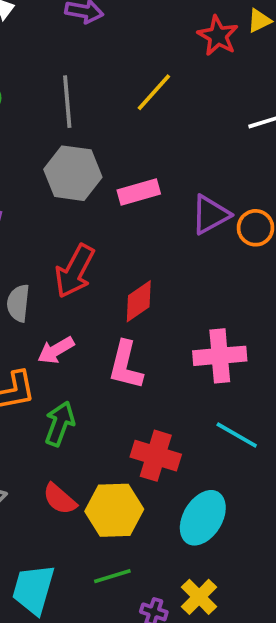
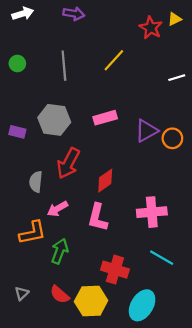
gray hexagon: (73, 173) -> (54, 120), moved

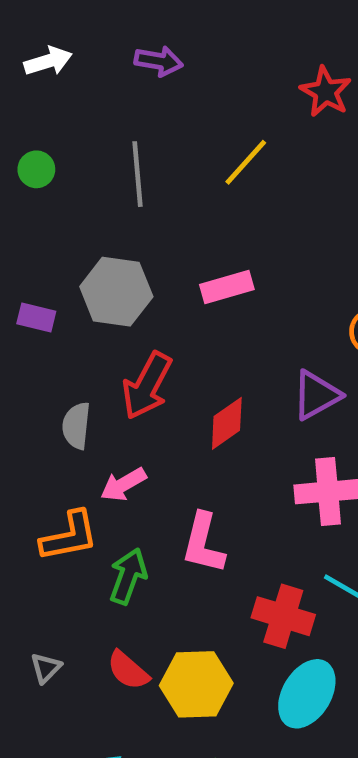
purple triangle: (146, 131) -> (316, 395), moved
pink L-shape: (98, 217) -> (203, 543), moved
red cross: (115, 270) -> (283, 616), moved

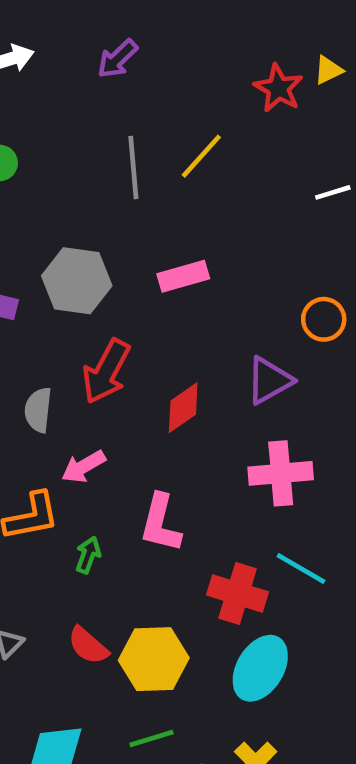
purple arrow: (159, 61) -> (118, 59), turned 126
gray line: (137, 174) -> (133, 167), moved
green arrow: (128, 576) -> (88, 555), size x0.7

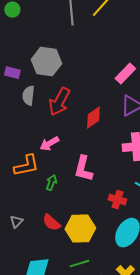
pink rectangle: (183, 276) -> (125, 74), moved, turned -30
gray semicircle: (38, 410) -> (28, 96), moved
red cross: (238, 593) -> (117, 200), size x0.7

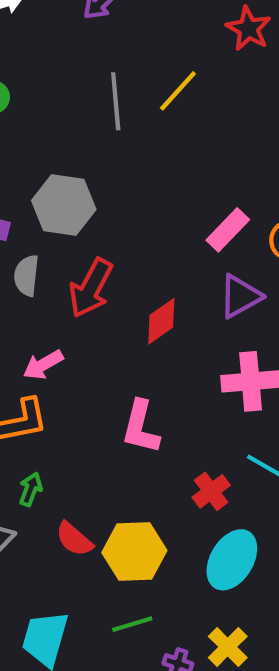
pink arrow: (49, 144) -> (43, 365), moved
green arrow: (51, 183) -> (31, 489), moved
red cross: (117, 200) -> (211, 491), turned 36

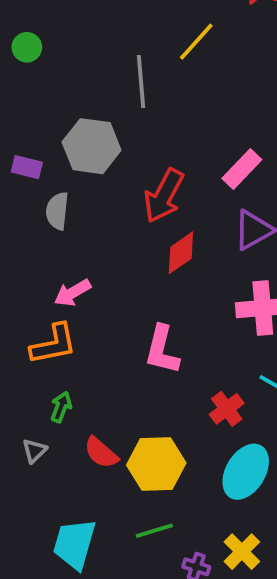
gray line: (116, 101) -> (141, 82), moved
red arrow: (91, 288) -> (164, 196), moved

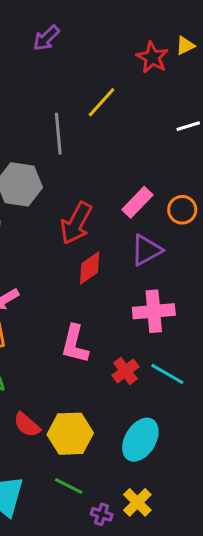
red cross: (227, 409) -> (125, 371), moved
green line: (154, 531) -> (69, 486), turned 44

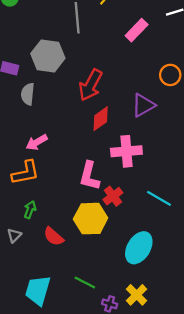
pink rectangle: (137, 202) -> (137, 30), moved
pink cross: (154, 311) -> (126, 151), moved
red cross: (125, 371) -> (113, 196), moved
yellow hexagon: (70, 434) -> (91, 219), moved

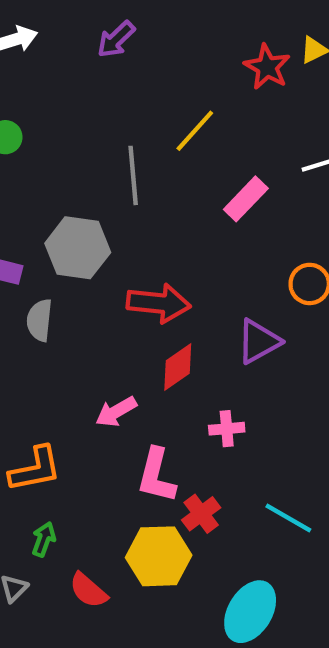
red arrow: (91, 85) -> (159, 303), turned -112
pink arrow: (37, 142) -> (116, 412), moved
pink cross: (126, 151) -> (227, 429), size x0.6

